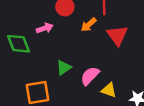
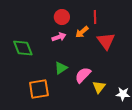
pink arrow: (45, 28) -> (59, 37), moved
yellow triangle: (109, 90) -> (99, 87), turned 48

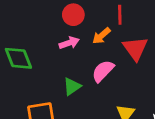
pink semicircle: (83, 75) -> (103, 71), moved

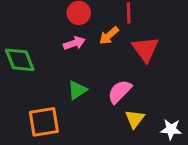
pink semicircle: (103, 71) -> (120, 92), moved

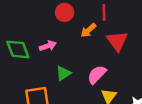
pink arrow: (74, 43) -> (48, 46), moved

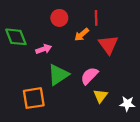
green diamond: (18, 49) -> (16, 37), moved
green triangle: (63, 73) -> (58, 75), size x1.5

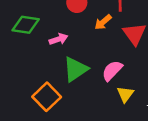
green diamond: (16, 37) -> (26, 25), turned -60
orange square: (34, 98) -> (47, 97), turned -35

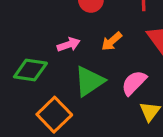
orange arrow: (103, 22) -> (112, 41), moved
green diamond: (26, 25) -> (30, 70), moved

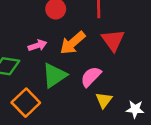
orange arrow: (112, 41) -> (73, 43), size x1.5

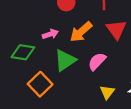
yellow triangle: (104, 100) -> (107, 92), moved

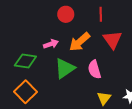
pink semicircle: (97, 61) -> (94, 69), turned -60
orange square: (40, 84) -> (25, 92), moved

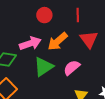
pink arrow: (51, 44) -> (30, 43), size x1.5
pink semicircle: (94, 69) -> (72, 68), turned 66

